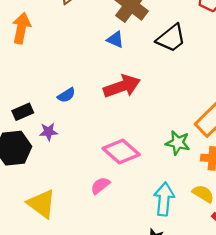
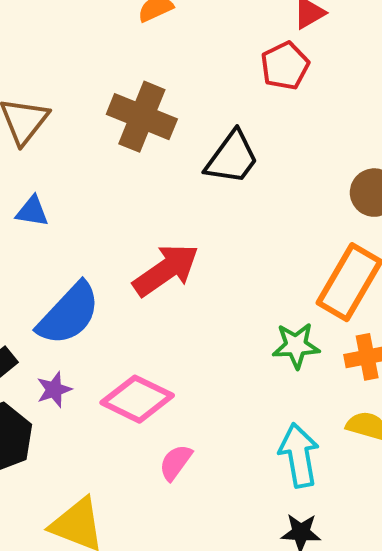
blue triangle: (115, 40) -> (32, 211), moved
blue semicircle: (66, 95) -> (69, 314), size x2.0
pink diamond: (121, 151) -> (137, 399), moved

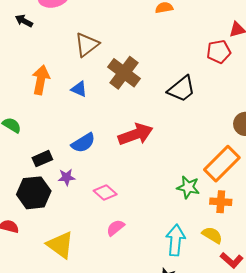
brown cross: (142, 117) -> (124, 73), moved
blue semicircle: (69, 314) -> (83, 143), size x0.7
pink diamond: (137, 399) -> (105, 192), size x0.7

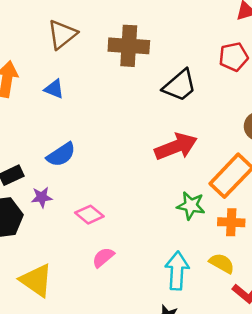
red pentagon: (219, 52) -> (233, 57), moved
brown cross: (124, 73) -> (129, 46), moved, turned -32
red arrow: (135, 134) -> (176, 147), moved

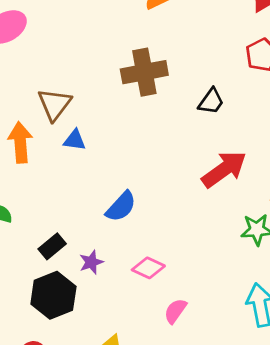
brown triangle: (62, 34) -> (54, 104), moved
black trapezoid: (180, 86) -> (211, 101), size x0.7
blue semicircle: (61, 155) -> (121, 207), moved

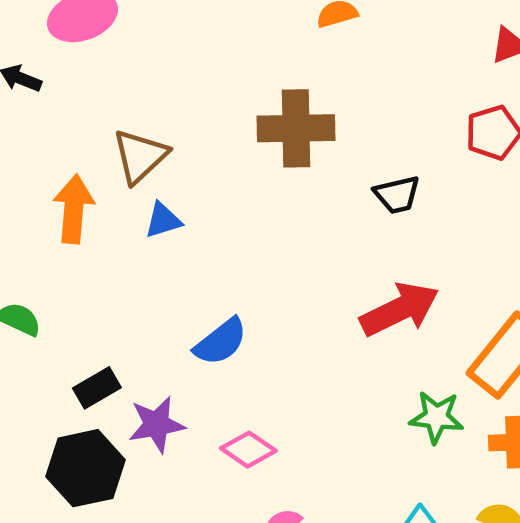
black trapezoid: (211, 101) -> (397, 195), turned 32
blue triangle: (75, 140) -> (163, 220), turned -35
purple star: (91, 262) -> (157, 424), size x1.4

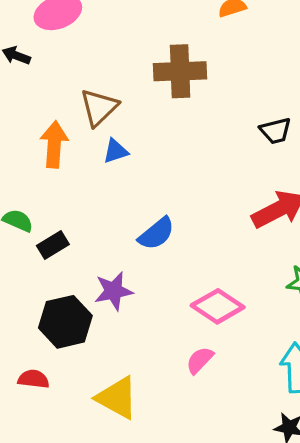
brown cross: (296, 128) -> (180, 71), moved
black rectangle: (97, 388) -> (53, 245), moved
pink diamond: (248, 450) -> (218, 306), moved, size x1.4

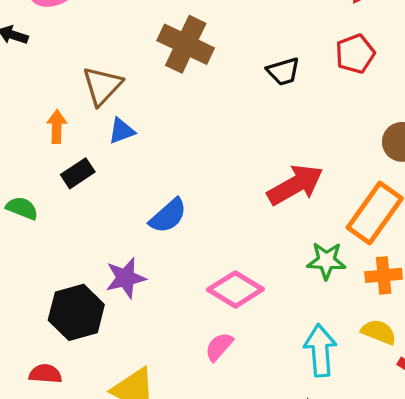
brown cross: (180, 71) -> (186, 44), turned 30
black trapezoid: (275, 131) -> (283, 71), moved
orange arrow: (54, 144) -> (57, 127), size x0.7
black rectangle: (53, 245) -> (78, 173), moved

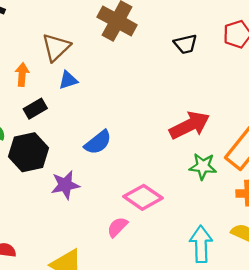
green star: (326, 261) -> (203, 166), moved
black hexagon: (76, 312) -> (29, 152), moved
pink semicircle: (219, 347) -> (117, 227), moved

